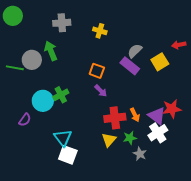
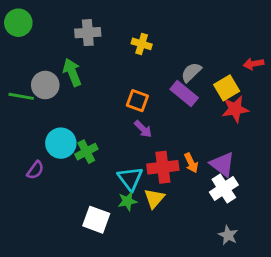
green cross: (61, 95) -> (86, 152), moved
red star: (172, 109) -> (235, 109), moved
cyan triangle: (63, 138) -> (130, 179), moved
green star: (130, 138) -> (127, 201), moved
gray star: (140, 154) -> (228, 235), moved

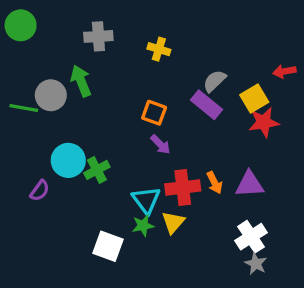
purple triangle: (222, 164) -> (249, 184), turned -40
white cross: (224, 188) -> (251, 237), moved

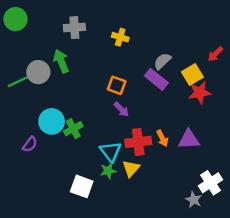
red arrow: (284, 71) -> (215, 54), turned -35
green line: (24, 108) -> (18, 82), turned -35
white cross: (251, 237) -> (210, 183), moved

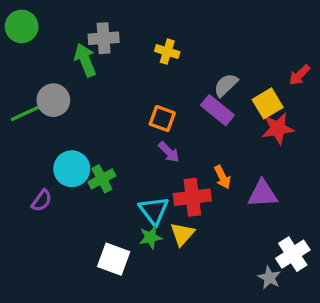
green arrow: (61, 61) -> (85, 60), moved
orange arrow: (162, 138) -> (222, 177), moved

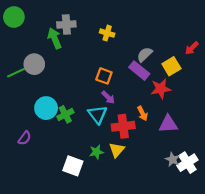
red star: (278, 129) -> (161, 89), moved
purple semicircle: (42, 201) -> (25, 138), moved
cyan triangle: (154, 211) -> (97, 114), moved
gray star: (269, 278) -> (172, 159), moved

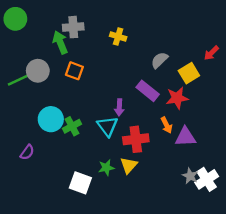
purple rectangle: (139, 71) -> (148, 91), moved
orange square: (104, 76) -> (74, 71), moved
purple arrow: (108, 97) -> (119, 107), turned 48
orange arrow: (142, 113) -> (167, 125), moved

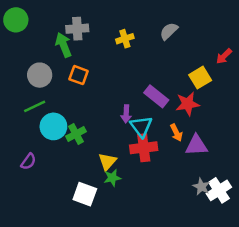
yellow cross: (118, 37) -> (125, 39), turned -35
gray semicircle: (159, 60) -> (169, 31), moved
green line: (18, 80) -> (35, 106), moved
cyan triangle: (107, 126) -> (141, 126), moved
yellow triangle: (129, 165) -> (107, 162), moved

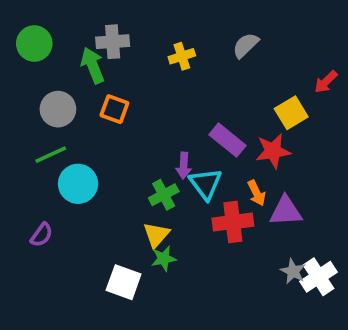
green circle: (16, 20) -> (34, 44), moved
green cross: (76, 134) -> (164, 195), moved
red cross: (144, 148) -> (233, 222), moved

